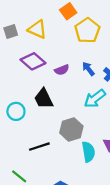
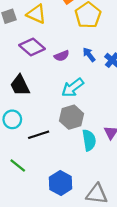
black trapezoid: (44, 99) -> (20, 85), moved
cyan arrow: (95, 99) -> (73, 88), moved
cyan circle: (16, 111) -> (12, 119), moved

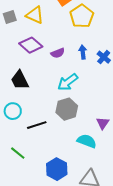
blue arrow: (89, 55) -> (83, 52), turned 32
cyan semicircle: (89, 140) -> (87, 141), moved, turned -60

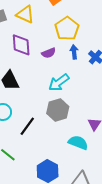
yellow pentagon: (82, 16) -> (67, 29), moved
purple diamond: (31, 45) -> (21, 45), turned 45
black line: (37, 125) -> (27, 126), turned -36

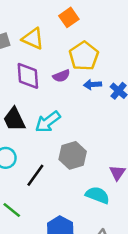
blue arrow: (74, 52) -> (92, 85), turned -88
purple semicircle: (49, 53) -> (61, 76), moved
cyan arrow: (59, 82) -> (48, 122), moved

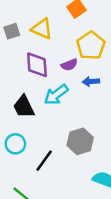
blue arrow: (92, 85) -> (91, 82), moved
cyan arrow: (48, 122) -> (56, 95), moved

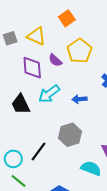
purple semicircle: (69, 65) -> (55, 60), moved, turned 64
blue arrow: (91, 82) -> (79, 99), moved
cyan circle: (15, 144) -> (13, 159), moved

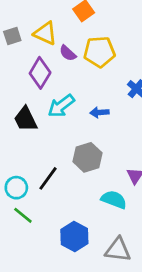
yellow pentagon: (79, 51) -> (99, 52), turned 30
purple semicircle: (55, 60) -> (68, 53), moved
purple diamond: (32, 68) -> (40, 73), turned 35

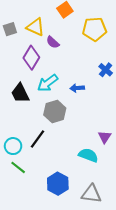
yellow pentagon: (99, 52) -> (94, 29), moved
gray hexagon: (88, 157) -> (55, 111), moved

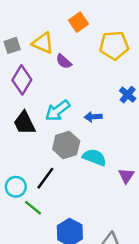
purple diamond: (31, 58) -> (22, 80), moved
cyan semicircle: (88, 155) -> (94, 157), moved
green line: (18, 167) -> (33, 208), moved

